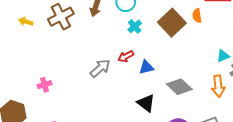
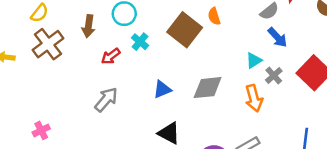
red arrow: (126, 56) -> (111, 56), moved
gray diamond: (179, 87) -> (208, 88), moved, turned -40

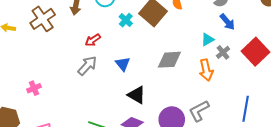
cyan cross: (140, 42) -> (126, 20), moved
red arrow: (111, 56) -> (93, 40), moved
blue triangle: (162, 89) -> (123, 64), moved, turned -49

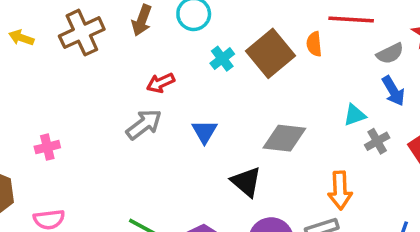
orange arrow: (206, 70) -> (340, 190), moved
black triangle: (137, 95) -> (246, 182), moved

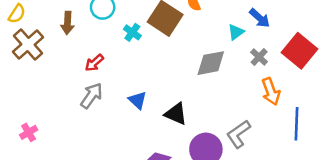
cyan triangle: (355, 115) -> (236, 32), moved
blue triangle: (204, 132) -> (138, 100), moved
gray diamond: (284, 138) -> (211, 63), moved
orange arrow: (340, 190) -> (271, 91), moved

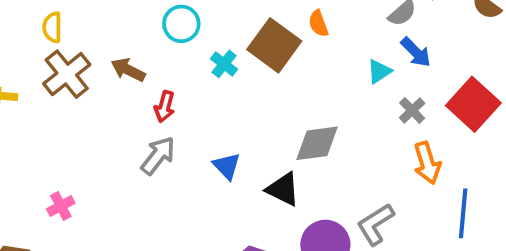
yellow semicircle: (17, 14) -> (52, 27), turned 144
brown arrow: (67, 23) -> (128, 70), moved, turned 110
red arrow: (94, 63) -> (165, 107), turned -36
gray diamond: (211, 63) -> (317, 143), moved

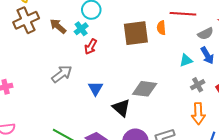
brown square: (274, 45) -> (136, 33), turned 32
cyan cross: (224, 64) -> (81, 29), moved
red arrow: (165, 107) -> (91, 47), moved

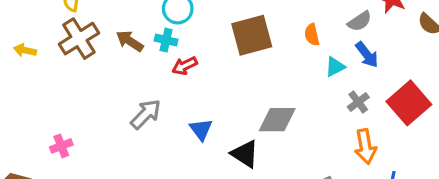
orange semicircle: (161, 28) -> (312, 35), moved
cyan cross: (81, 29) -> (166, 40), turned -32
red arrow: (91, 47) -> (185, 66), turned 42

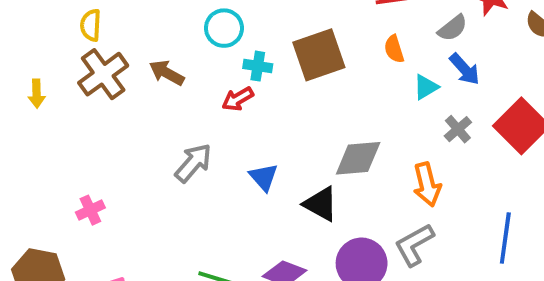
cyan cross: (166, 40) -> (258, 66), moved
yellow arrow: (25, 50) -> (37, 94), turned -100
orange arrow: (365, 146) -> (427, 184), moved

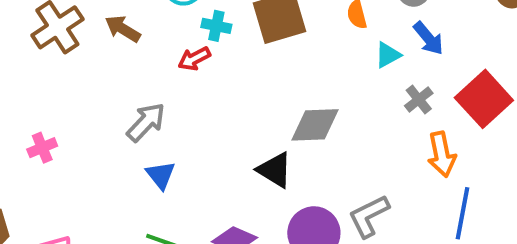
blue triangle: (264, 177) -> (161, 175), moved
orange arrow: (427, 184) -> (442, 154), moved
pink cross: (90, 210) -> (42, 148), moved

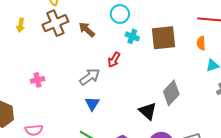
red arrow: (194, 59) -> (114, 60), moved, turned -42
gray diamond: (315, 125) -> (171, 93), turned -55

